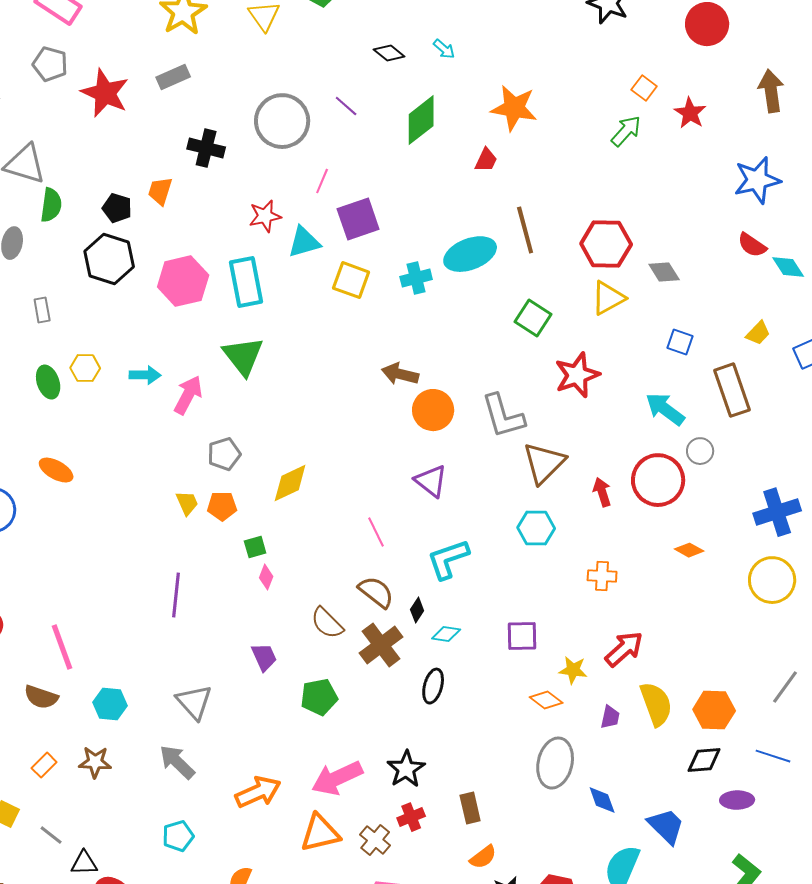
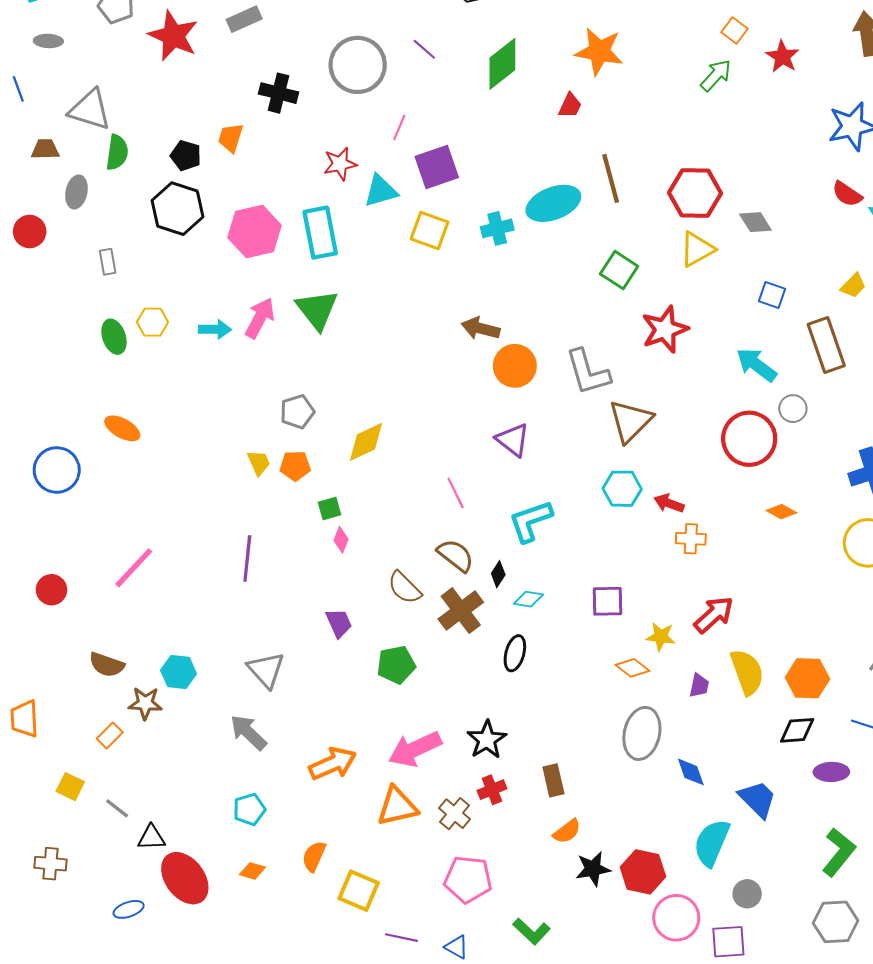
pink arrow: (188, 395) -> (260, 318), moved
red arrow: (602, 492) -> (669, 503), moved, turned -52
pink line: (62, 647) -> (134, 568), moved, turned 63
brown star: (95, 762) -> (145, 703), moved

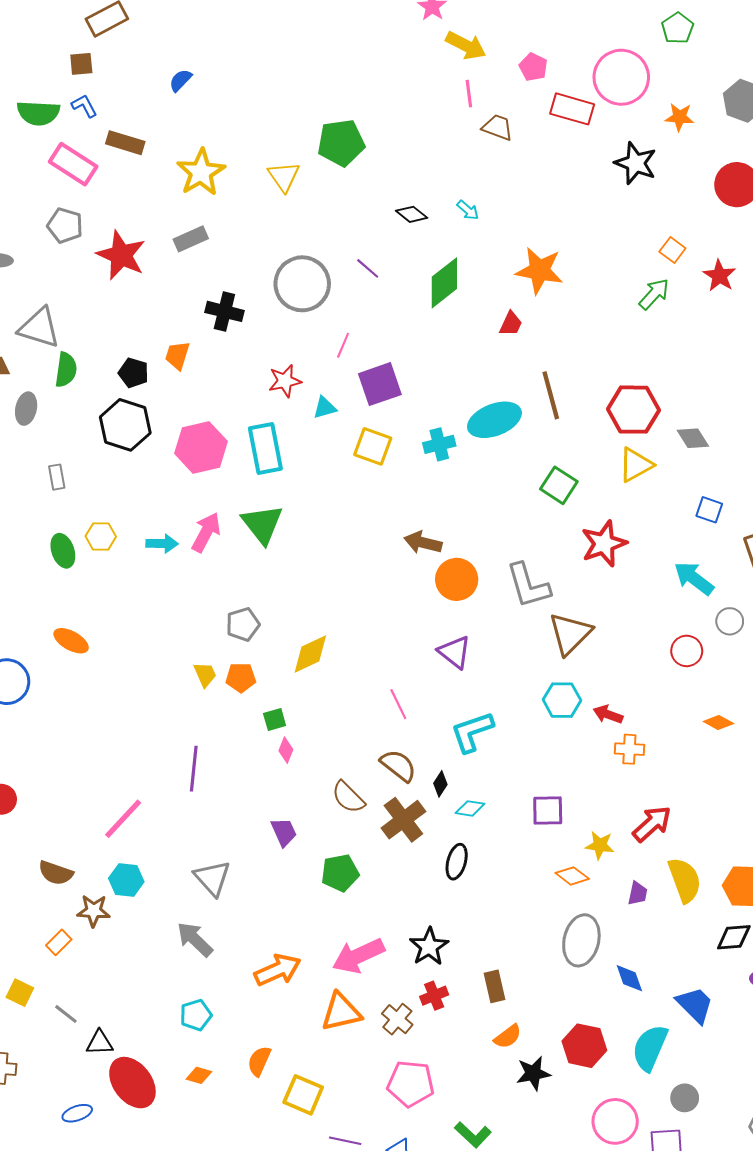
cyan triangle: (381, 191) -> (325, 408), size x0.7
red circle: (749, 439) -> (687, 651), size x0.6
pink line: (134, 568) -> (123, 819), moved
red hexagon: (643, 872) -> (584, 1046), moved

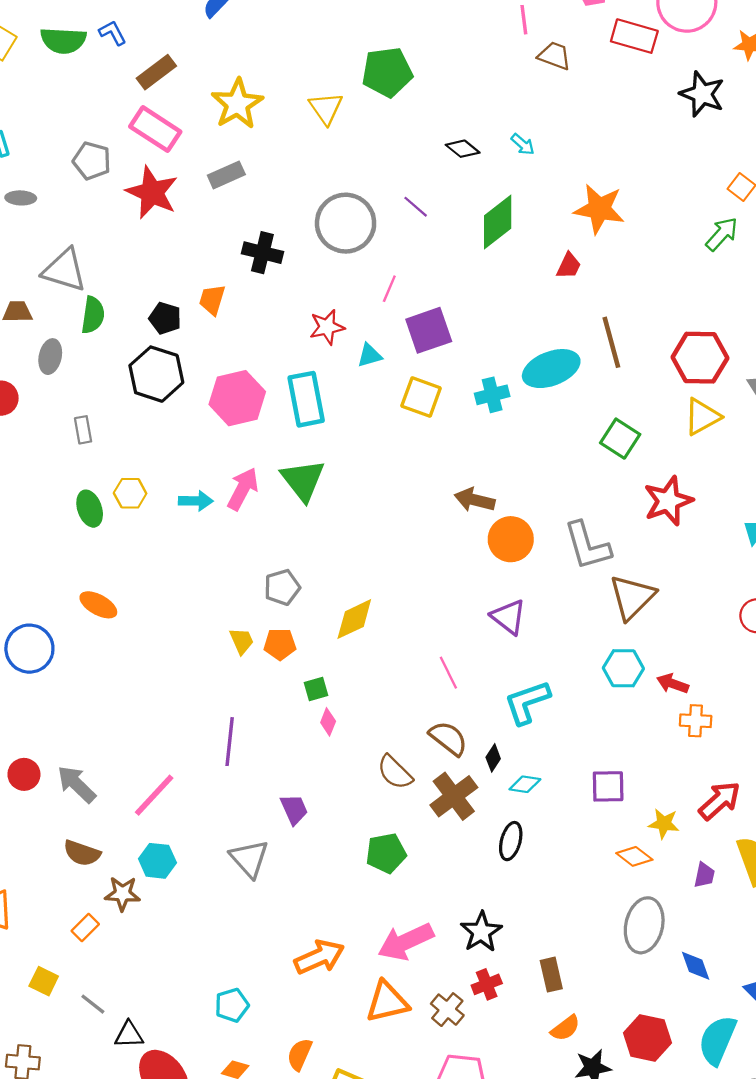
brown rectangle: (125, 143) -> (156, 72), turned -54
pink rectangle: (73, 164) -> (155, 129), moved
purple trapezoid: (284, 832) -> (294, 809), moved
gray arrow: (195, 939) -> (76, 784), moved

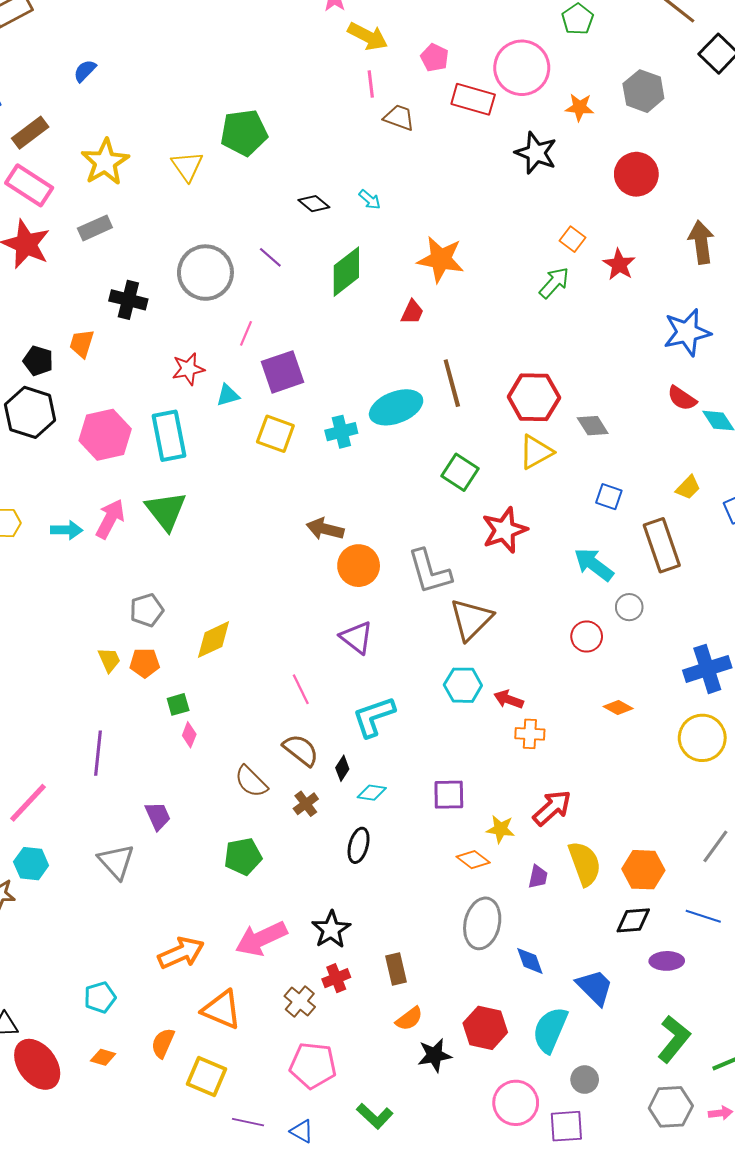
brown cross: (454, 796) -> (306, 804), size x0.6
orange triangle: (387, 1002) -> (222, 1010), moved, turned 36

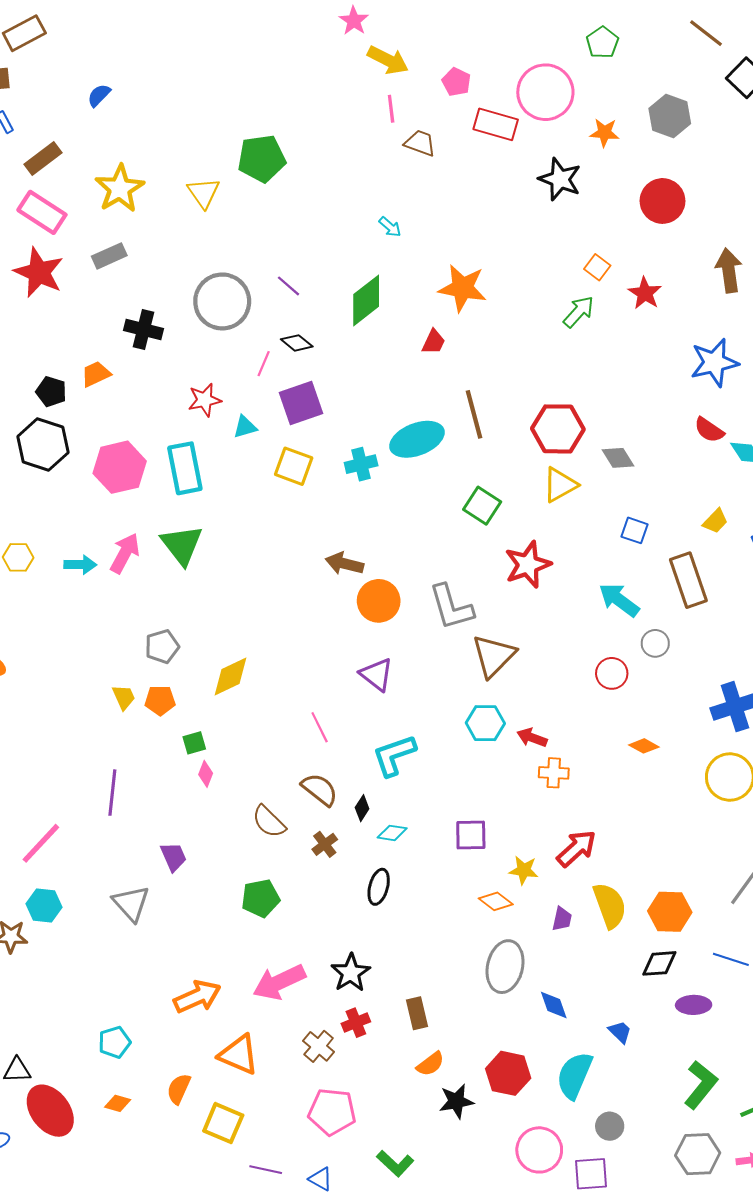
black diamond: (314, 204) -> (297, 343), moved
orange trapezoid: (82, 344) -> (96, 374), turned 48
blue trapezoid: (595, 987) -> (620, 1032), size x0.6

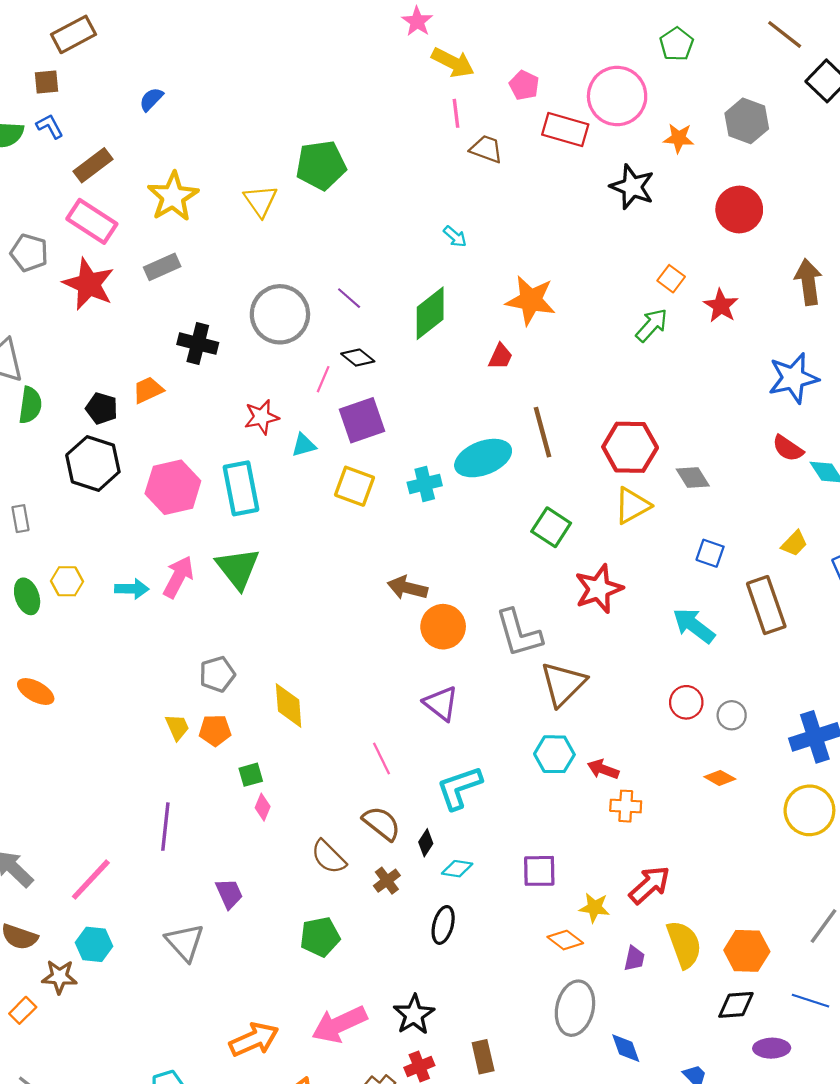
gray circle: (655, 643) -> (732, 715), moved
yellow diamond: (230, 677) -> (289, 706), turned -69

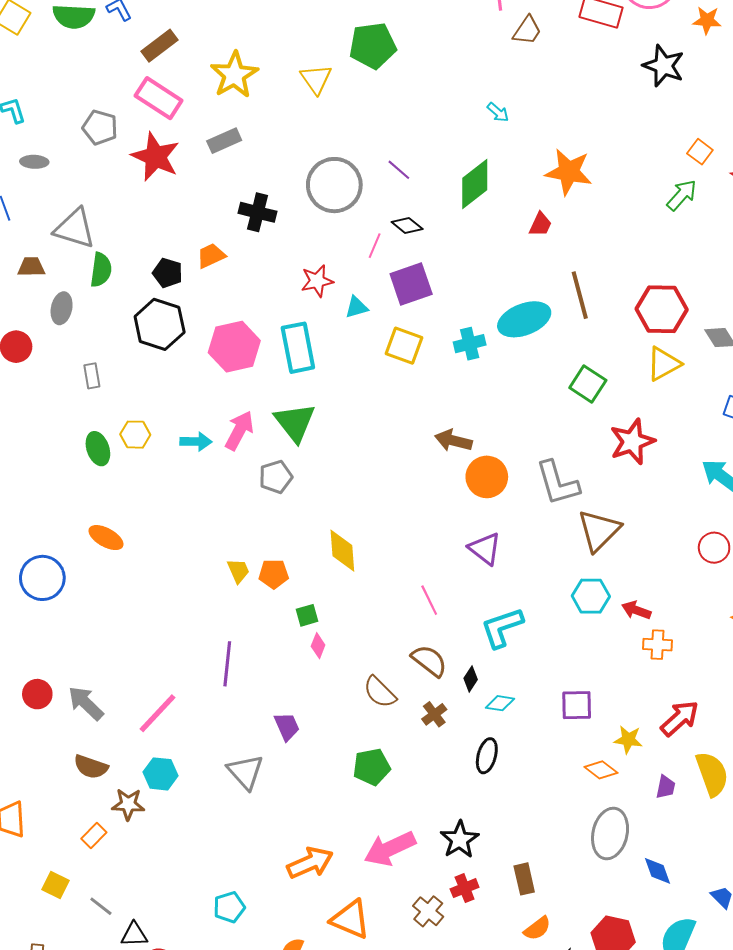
brown trapezoid: (486, 149) -> (527, 30), turned 104
gray pentagon: (217, 674) -> (276, 477), moved

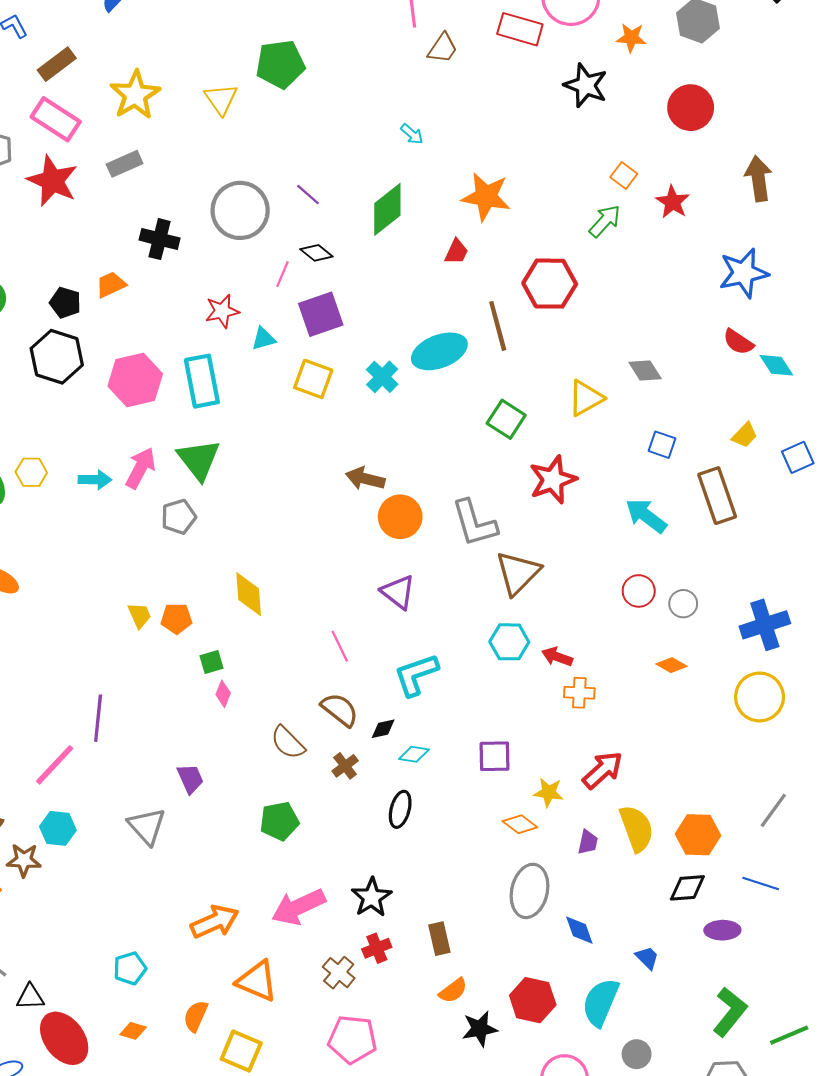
red hexagon: (662, 309) -> (550, 284), moved
cyan cross: (470, 344) -> (382, 377), turned -32
purple line: (227, 664) -> (98, 718), moved
black diamond: (471, 679) -> (383, 729), turned 45

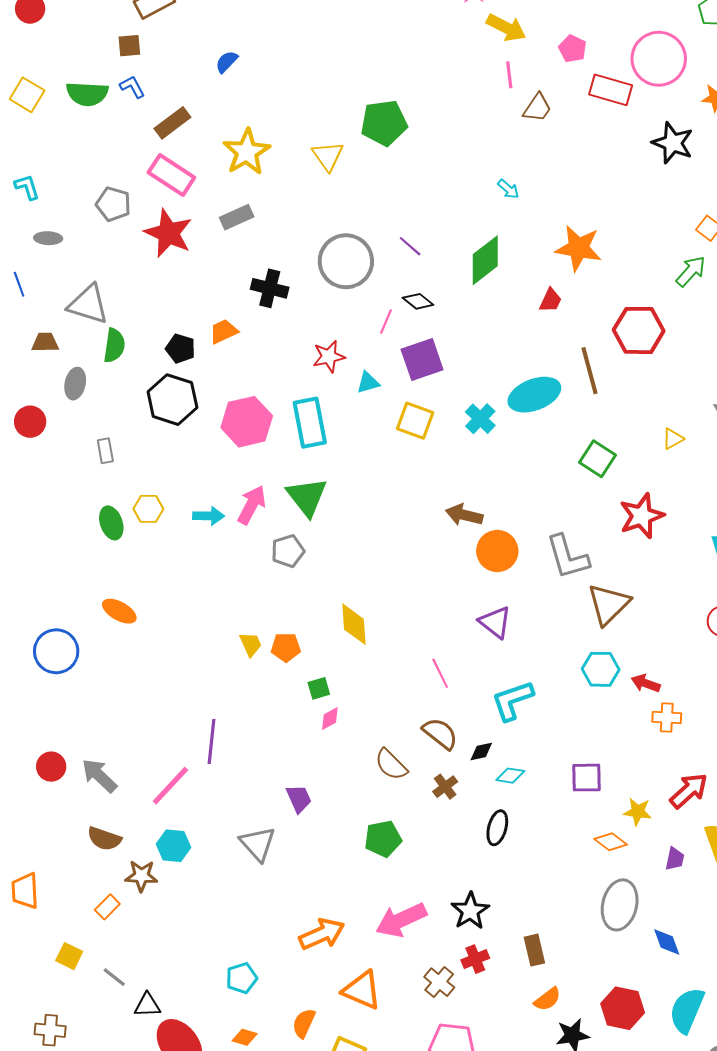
yellow triangle: (586, 398) -> (673, 439), size x0.6
pink diamond: (223, 694) -> (330, 718), turned 40

